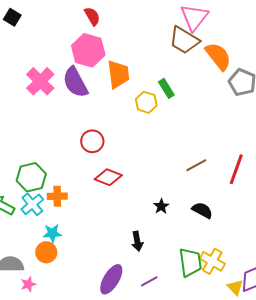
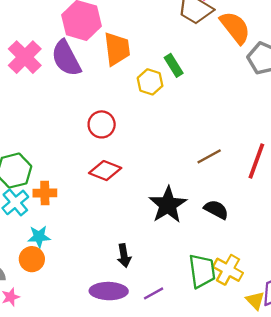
red circle: (92, 141) -> (102, 124), moved
black star: (161, 206) -> (168, 205), size x2.0
black arrow: (137, 241) -> (124, 256), moved
purple ellipse: (111, 279) -> (109, 291), turned 60

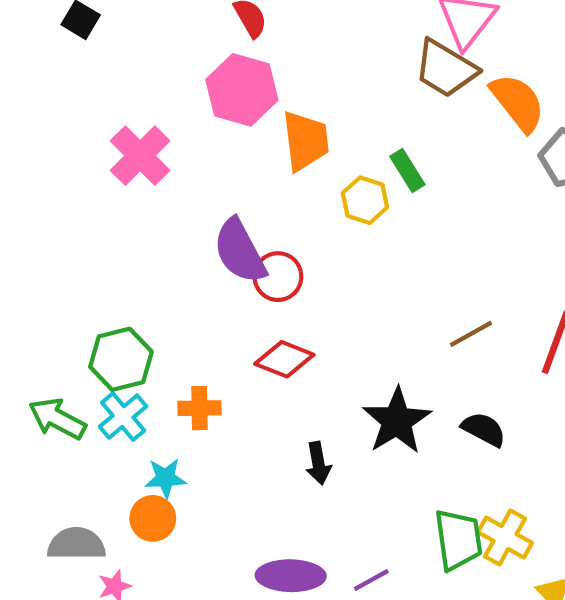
purple semicircle: (66, 58) -> (240, 251), moved
orange cross: (45, 193) -> (199, 408), moved
black arrow: (124, 256) -> (318, 463), moved

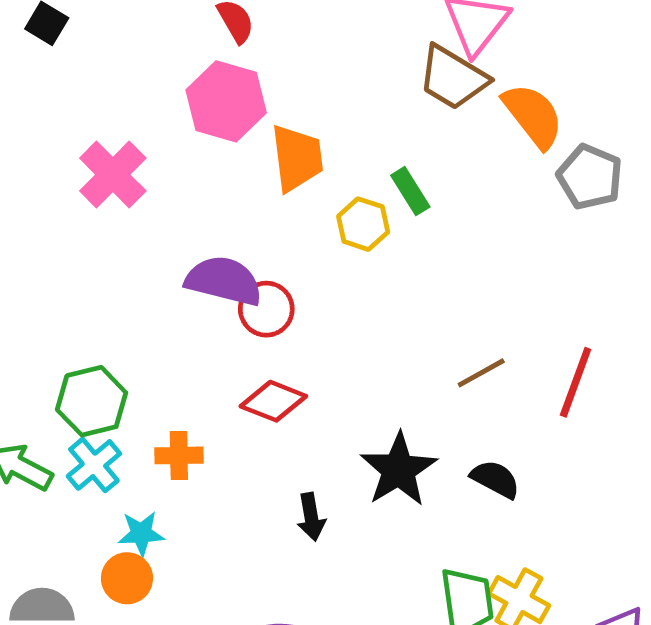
purple semicircle: (240, 251) -> (224, 281), turned 132

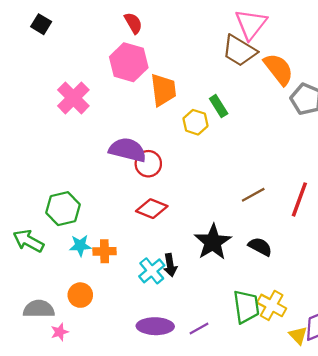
orange cross: (179, 455) -> (104, 251), moved
cyan cross: (94, 465) -> (152, 271), moved
cyan star: (141, 533) -> (80, 246), moved

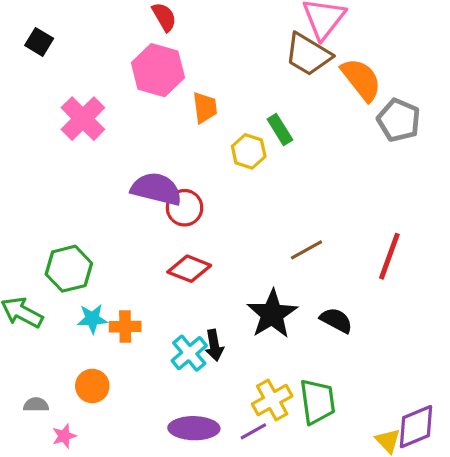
black square: (41, 24) -> (39, 42), moved
orange trapezoid: (163, 90) -> (205, 108), size x0.7
brown line: (253, 195) -> (307, 250), moved
yellow cross: (272, 305) -> (272, 400), moved, turned 32
gray semicircle: (39, 309) -> (36, 405), size x0.6

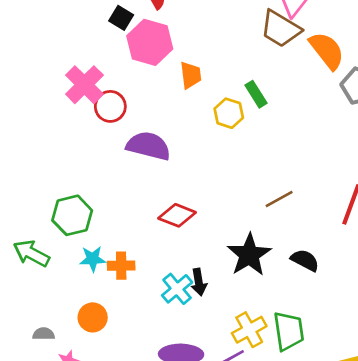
black square: (39, 42) -> (121, 18), moved
red circle: (185, 208) -> (110, 106), moved

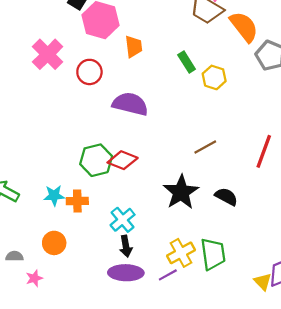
red circle: (110, 106) -> (89, 72), moved
yellow hexagon: (229, 113) -> (214, 77), moved
purple semicircle: (148, 146) -> (130, 104), moved
green hexagon: (72, 215) -> (96, 160), moved
black arrow: (199, 282) -> (126, 246), moved

